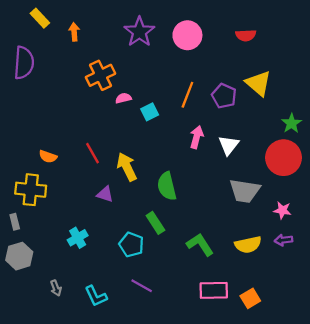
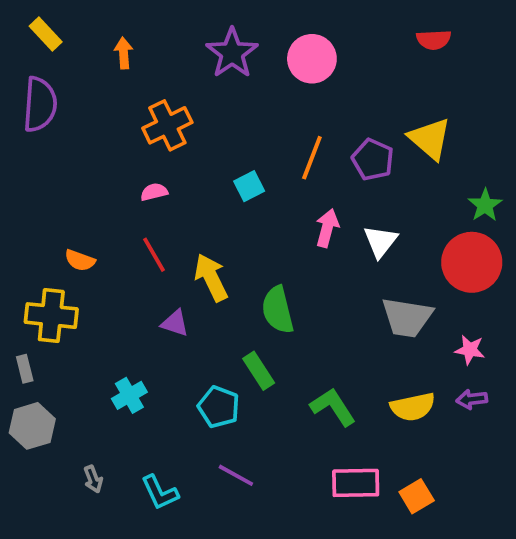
yellow rectangle: (40, 18) -> (46, 34), moved
red semicircle: (246, 35) -> (434, 40), moved
pink semicircle: (123, 98) -> (154, 192), moved

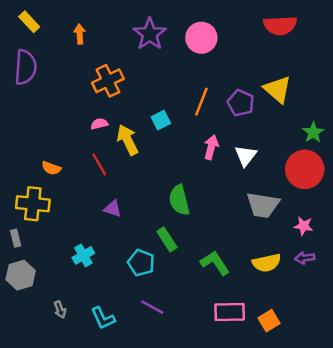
red semicircle: (434, 40) -> (280, 25), size x1.5
yellow arrow: (211, 278) -> (128, 140), moved

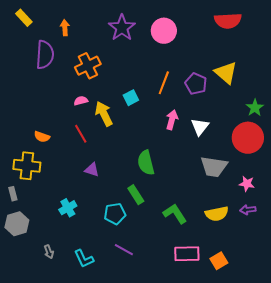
purple semicircle: (25, 67) -> (45, 55), moved
cyan pentagon: (141, 263) -> (115, 214), turned -30

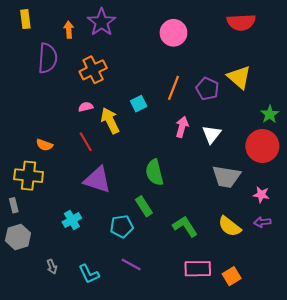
yellow rectangle: (24, 18) -> (25, 19), turned 36
purple star: (122, 28) -> (102, 22), moved
purple triangle: (92, 170) -> (97, 180), size x1.8
yellow semicircle: (217, 214) -> (230, 226), turned 50

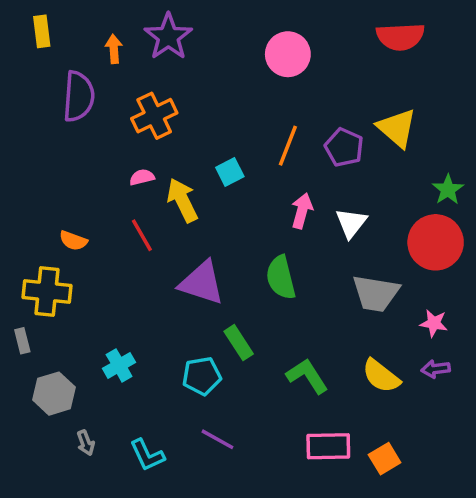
green semicircle: (154, 172) -> (281, 278), moved
purple triangle: (97, 180) -> (202, 283), moved
gray hexagon: (18, 237) -> (54, 394), moved

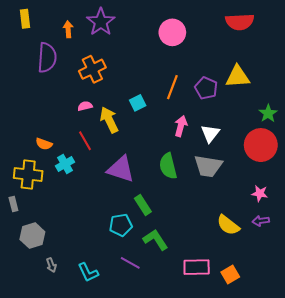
yellow triangle: (397, 128) -> (238, 77), turned -45
gray trapezoid: (376, 293) -> (208, 166), moved
cyan cross: (119, 365) -> (65, 164), moved
green L-shape: (307, 376) -> (155, 240), moved

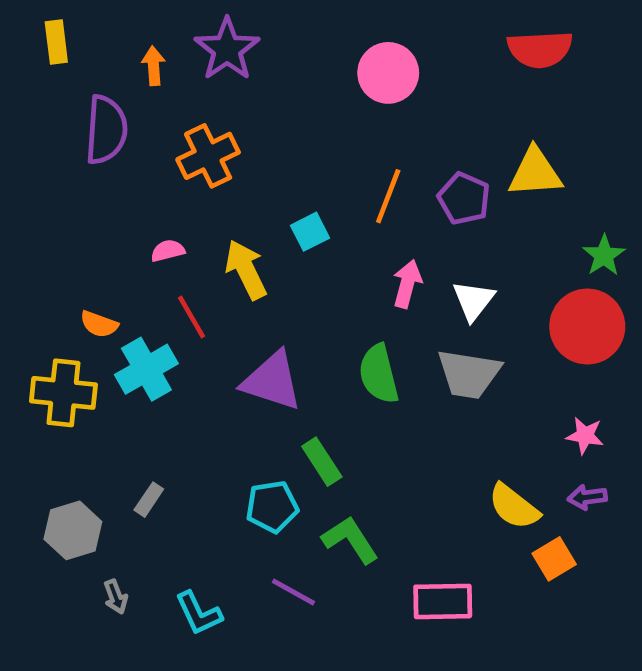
pink semicircle: (85, 106) -> (168, 251), moved
cyan cross: (65, 164) -> (146, 369), size x1.4
gray rectangle: (13, 204) -> (149, 500), moved, turned 48
orange square: (230, 274) -> (554, 559), moved

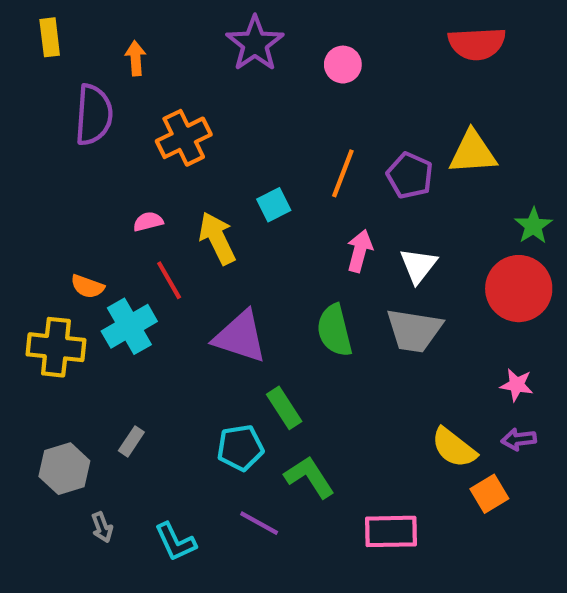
purple star: (227, 49) -> (255, 44), moved
pink circle: (388, 73) -> (343, 65), size x0.7

